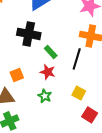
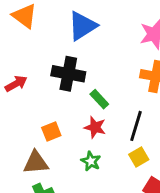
black line: (77, 59) -> (136, 126), moved
yellow square: (79, 93) -> (139, 157), turned 32

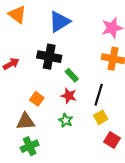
orange square: (51, 132) -> (37, 99), turned -32

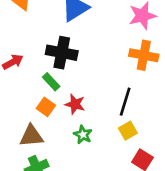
green rectangle: (72, 75) -> (51, 82), moved
red star: (69, 96) -> (75, 104), moved

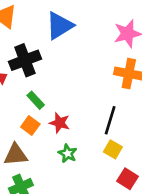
black cross: (62, 53) -> (25, 60), moved, turned -32
yellow square: (128, 131) -> (113, 149), turned -30

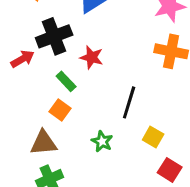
black line: (110, 120) -> (129, 102), moved
red star: (60, 123) -> (92, 57), moved

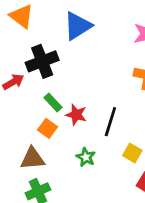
red star: (92, 57) -> (76, 115), moved

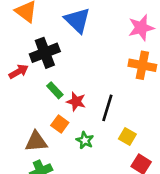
blue triangle: (78, 26) -> (77, 20), turned -44
orange square: (48, 128) -> (60, 124), moved

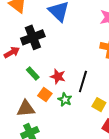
green rectangle: (55, 90) -> (33, 73), moved
green star: (85, 140) -> (65, 100), moved

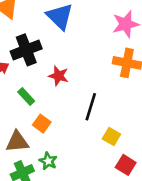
red star: (58, 76) -> (59, 76), moved
green star: (65, 100) -> (48, 161), moved

